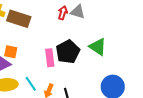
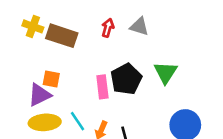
red arrow: (63, 13) -> (108, 28), moved
green triangle: (98, 47) -> (166, 72), turned 30

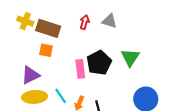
orange square: (51, 79) -> (46, 50), moved

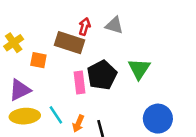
yellow cross: (25, 21) -> (14, 43), moved, turned 35
brown rectangle: (48, 28) -> (70, 43), moved

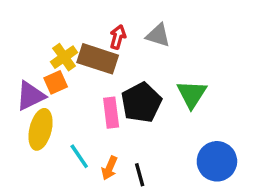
yellow cross: (14, 43) -> (64, 57), moved
orange square: (38, 60) -> (56, 82), turned -35
purple triangle: (20, 90) -> (30, 96), moved
yellow ellipse: (25, 116) -> (41, 129), moved, turned -72

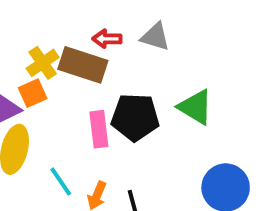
red arrow: (118, 37) -> (107, 39), turned -105
green triangle: (192, 94) -> (195, 107), turned -32
black pentagon: (141, 102) -> (135, 117), turned 30

